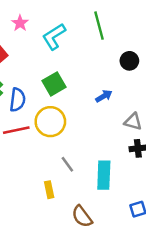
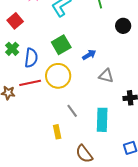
blue arrow: (104, 96) -> (89, 55), moved
gray triangle: (133, 122) -> (106, 76), moved

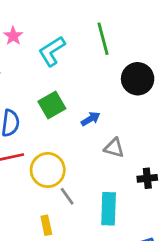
black circle: (123, 26) -> (138, 79), size x1.5
yellow circle: (58, 76) -> (48, 170), moved

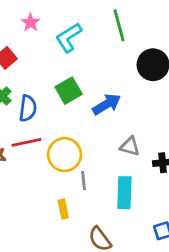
blue arrow: (91, 119) -> (107, 104), size x1.5
gray triangle: (114, 148) -> (130, 146), moved
gray line: (67, 196) -> (84, 180), turned 30

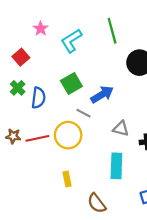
red line: (26, 142) -> (37, 138), moved
gray line: (84, 180) -> (83, 113), moved, turned -56

